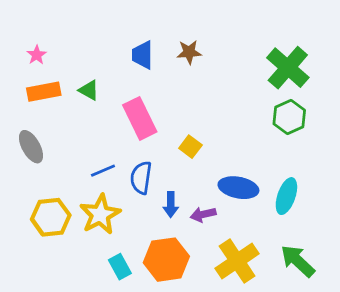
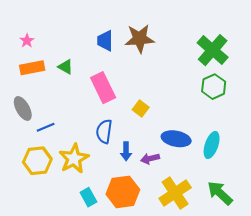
brown star: (189, 52) -> (140, 39), size x1.6
blue line: (103, 171) -> (46, 127), moved

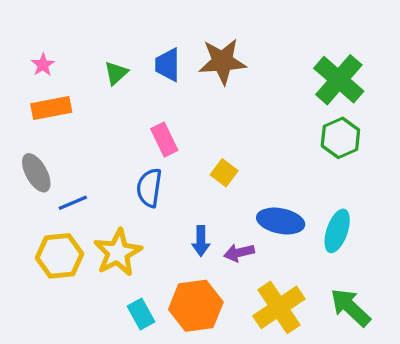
green triangle: (66, 67) -> (116, 73), moved, turned 49
pink rectangle: (103, 88) -> (164, 140), size x0.7
blue semicircle: (104, 131) -> (149, 188), moved

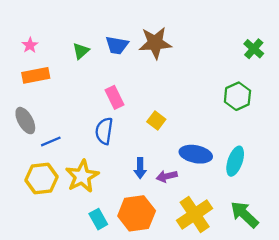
blue trapezoid: (168, 65) -> (117, 45), turned -80
green cross: (339, 80) -> (254, 49), moved, size x0.6

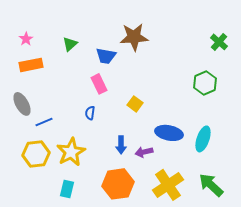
blue trapezoid: (117, 45) -> (106, 56), moved
blue semicircle: (104, 131) -> (90, 113), size x0.6
cyan rectangle: (98, 219) -> (67, 189), moved, turned 42

